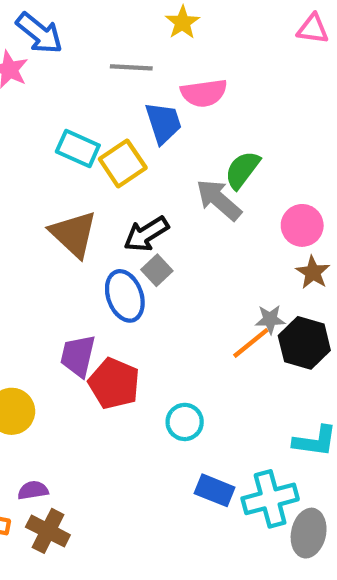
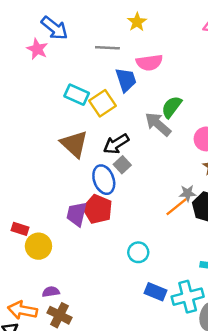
red pentagon: (114, 384) -> (98, 209), moved

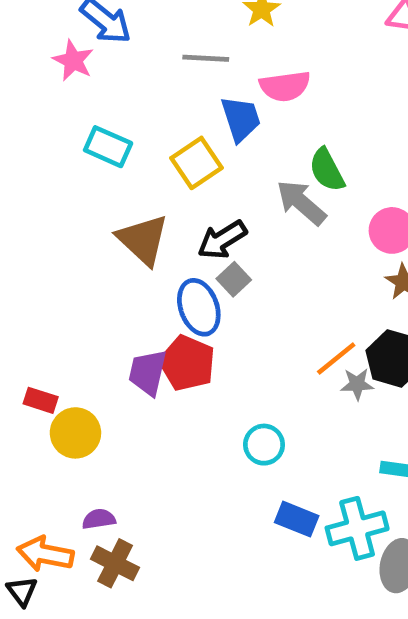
cyan rectangle: (77, 95) -> (108, 147), moved
green semicircle: (172, 107) -> (327, 170), turned -65
gray star: (188, 193) -> (357, 384), moved

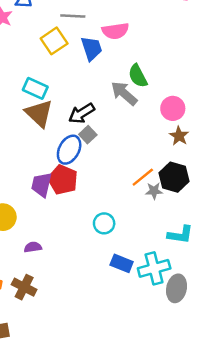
cyan rectangle: (108, 147) -> (35, 88), moved
yellow square: (197, 163) -> (54, 41), moved
blue ellipse: (199, 307) -> (69, 150), turned 48
purple semicircle: (99, 519) -> (33, 247), moved

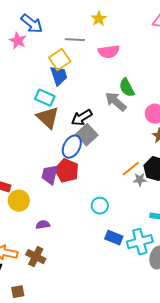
blue trapezoid: (92, 48) -> (59, 76), moved
gray square: (88, 135) -> (87, 135), size x1.5

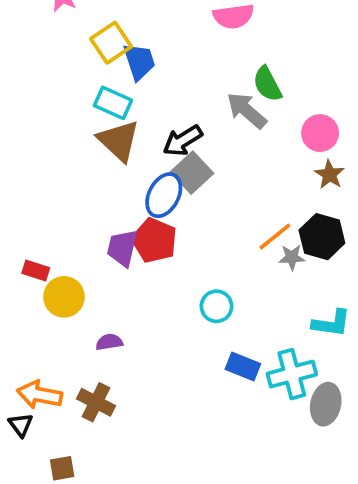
yellow square: (60, 60) -> (111, 43), moved

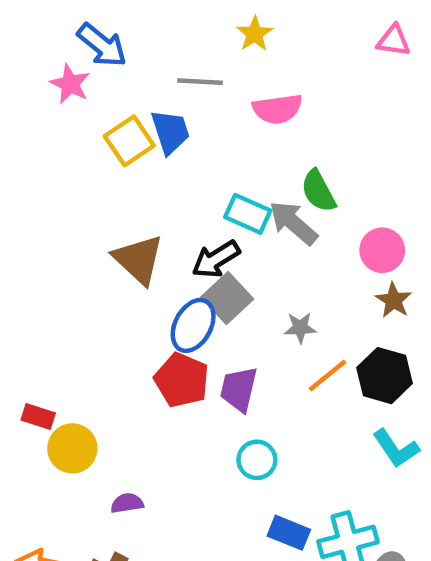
blue trapezoid: (139, 62) -> (170, 132), moved
cyan rectangle: (113, 103) -> (248, 214), moved
purple trapezoid: (122, 248) -> (239, 389), moved
gray star: (292, 257) -> (300, 328), moved
cyan L-shape: (331, 323) -> (396, 448), moved, turned 48

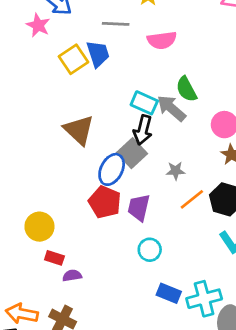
black arrow: (216, 259) -> (143, 130), moved, turned -44
red rectangle: (38, 417) -> (54, 258), moved
yellow circle: (72, 448) -> (39, 227), moved

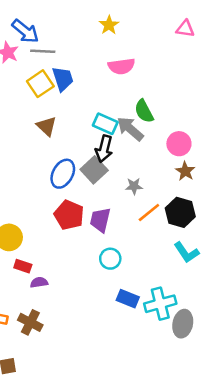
gray line: (116, 24) -> (43, 51), moved
brown triangle: (79, 130) -> (47, 126), moved, size x0.7
blue ellipse: (112, 169) -> (63, 174), moved

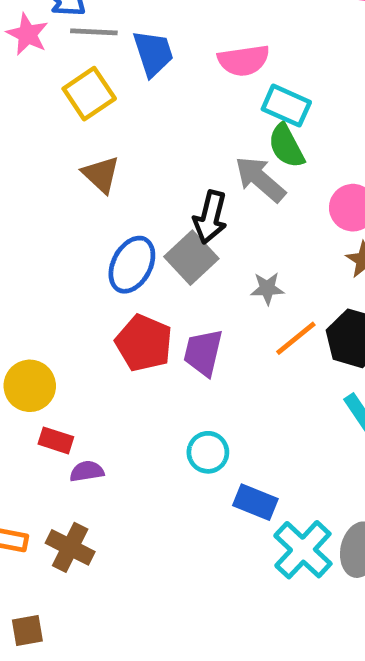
blue trapezoid: (63, 79) -> (153, 53), moved
cyan rectangle: (105, 124) -> (286, 106), moved
cyan circle: (110, 259) -> (208, 452), moved
cyan cross: (160, 304) -> (303, 550), moved, turned -32

